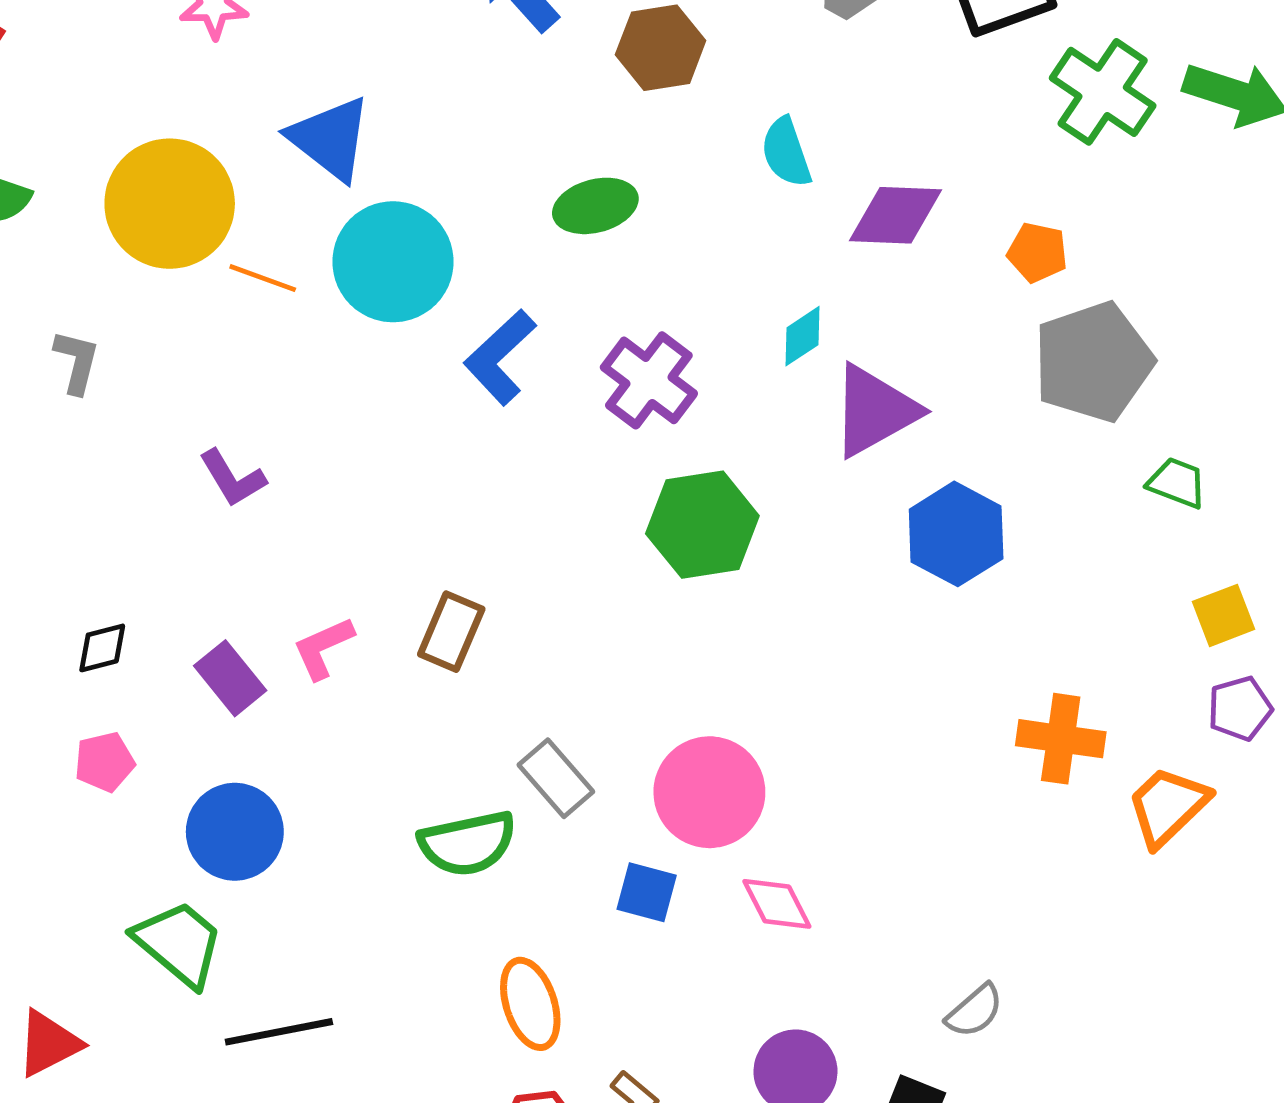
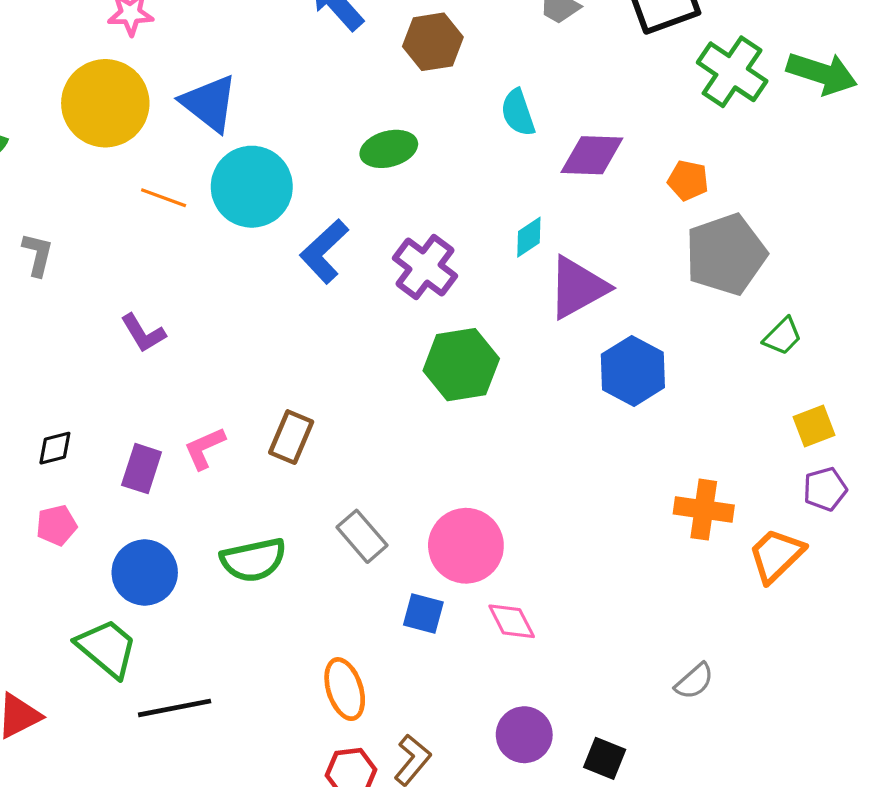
yellow circle: (170, 204) -> (105, 103), moved
green trapezoid: (1177, 483) -> (782, 336), turned 114
purple rectangle: (230, 678) -> (142, 469), turned 57
green semicircle: (467, 843) -> (253, 560), moved
gray semicircle: (975, 1011) -> (694, 681), moved

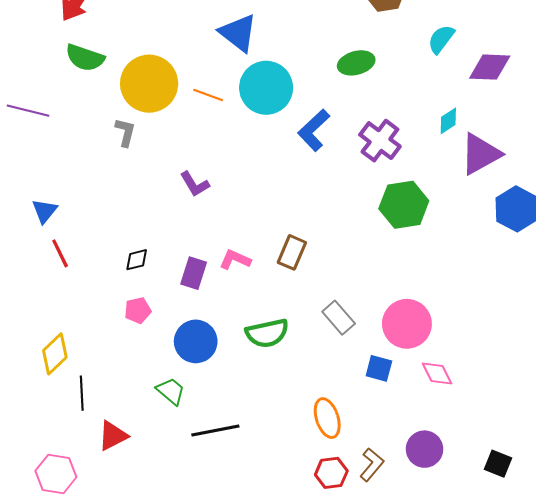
yellow circle: (105, 103) -> (149, 84), moved
cyan semicircle: (518, 113) -> (441, 39), turned 56
pink L-shape: (205, 448) -> (235, 260), turned 48
green trapezoid: (107, 648) -> (171, 391), size x0.7
purple circle: (524, 735) -> (425, 449), moved

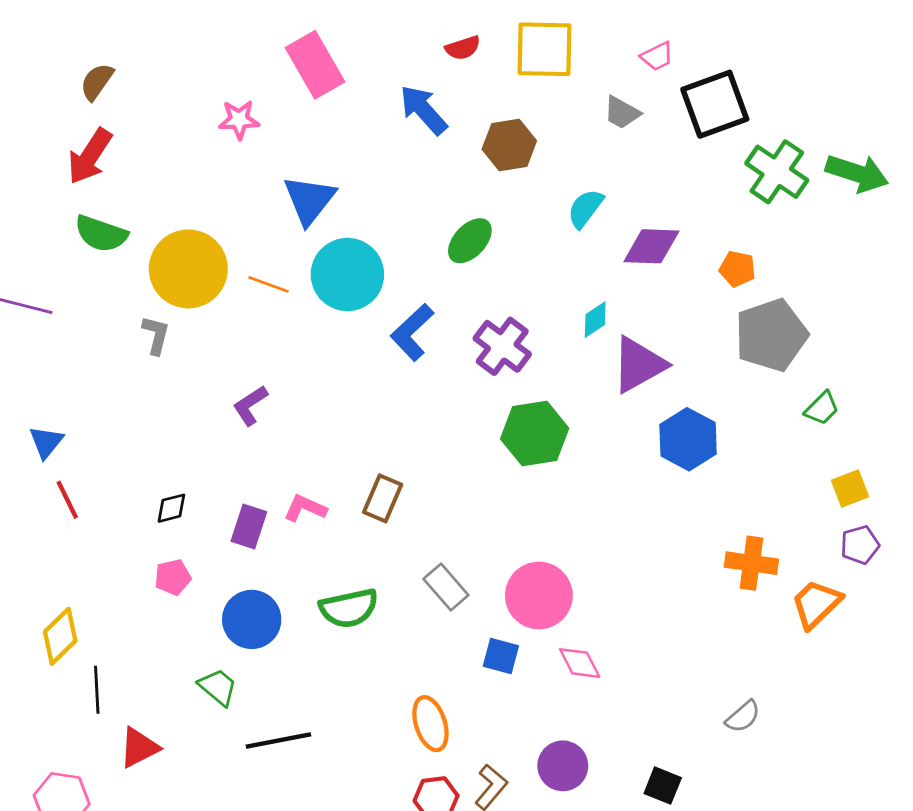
blue triangle: (238, 33) -> (309, 200), turned 30
green ellipse: (356, 63) -> (470, 241), turned -32
purple L-shape: (195, 184) -> (250, 405), turned 88

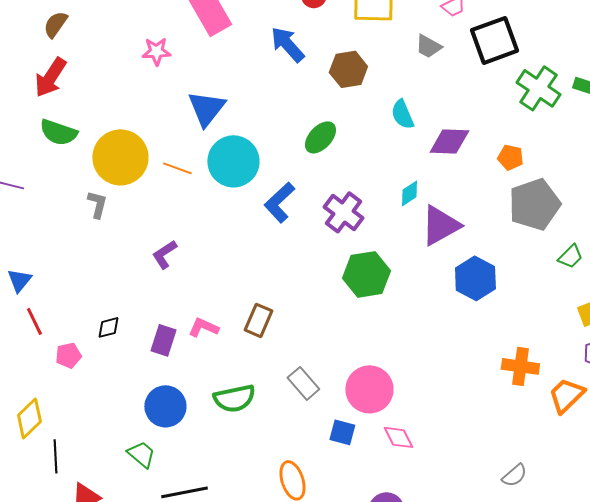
cyan semicircle: (585, 208) -> (402, 114), turned -60
pink pentagon: (173, 577) -> (68, 355), moved

